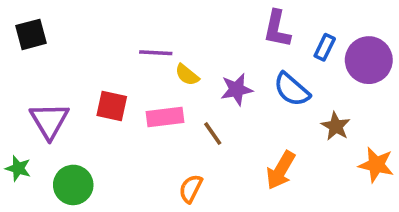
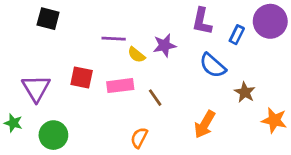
black square: (31, 34) -> (48, 19), moved, turned 30
purple circle: (369, 60) -> (270, 21), moved
purple star: (237, 89) -> (165, 45), moved

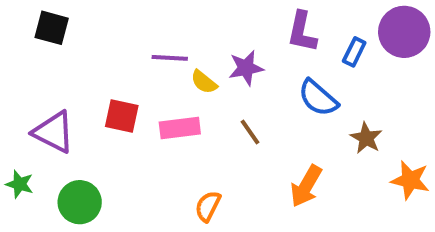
black square: (48, 19) -> (52, 28), moved
purple triangle: (36, 88) -> (54, 132), turned -32
brown line: (155, 98) -> (250, 132), moved

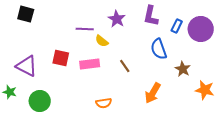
purple circle: (404, 32) -> (201, 29), moved
purple star: (246, 68) -> (117, 19), moved, turned -30
blue semicircle: (318, 98) -> (159, 49), turned 30
orange semicircle: (208, 206) -> (104, 103), turned -126

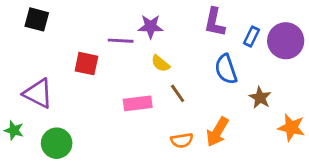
purple star: (117, 19) -> (151, 27), moved, turned -30
yellow semicircle: (102, 41) -> (160, 64), moved
red square: (61, 58) -> (86, 64), moved
pink rectangle: (90, 64) -> (138, 103), moved
orange semicircle: (104, 103) -> (182, 140), moved

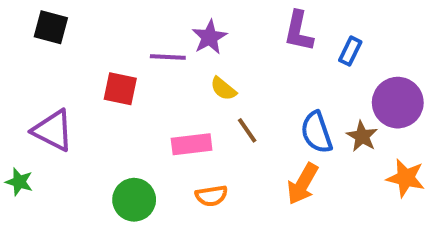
purple star: (151, 27) -> (209, 37), turned -30
purple circle: (286, 41) -> (398, 103), moved
blue semicircle: (226, 69) -> (316, 132), moved
orange semicircle: (182, 140) -> (211, 196), moved
green circle: (57, 143) -> (134, 200), moved

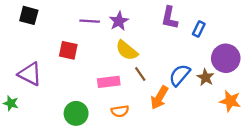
purple line: (168, 57) -> (90, 21), moved
yellow semicircle: (223, 89) -> (127, 50), size x1.5
blue semicircle: (316, 132) -> (180, 75), turned 60
orange arrow: (303, 184) -> (159, 98), moved

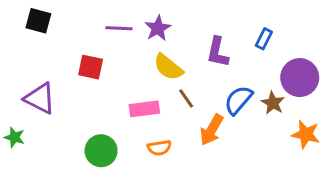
purple L-shape: (169, 18) -> (218, 52), moved

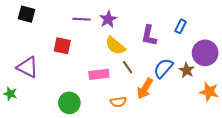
orange semicircle: (159, 148) -> (118, 102), moved

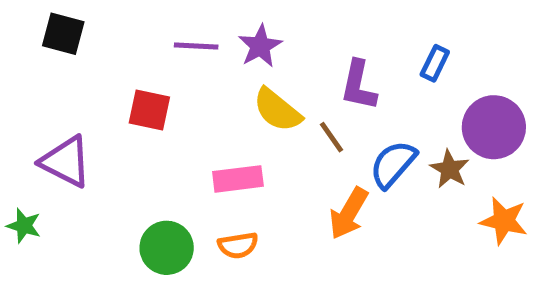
brown line: (128, 67) -> (331, 137), moved
orange semicircle: (118, 102) -> (238, 245), moved

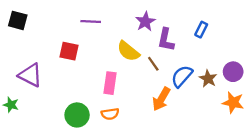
black square: (63, 34) -> (18, 20), moved
purple star: (260, 46) -> (145, 22), moved
purple circle: (494, 127) -> (233, 72), moved, size x0.7
pink rectangle: (238, 179) -> (110, 83), turned -75

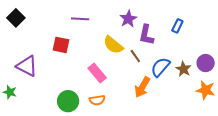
black square: (18, 20) -> (16, 18), turned 30
pink rectangle: (110, 83) -> (97, 73), turned -48

